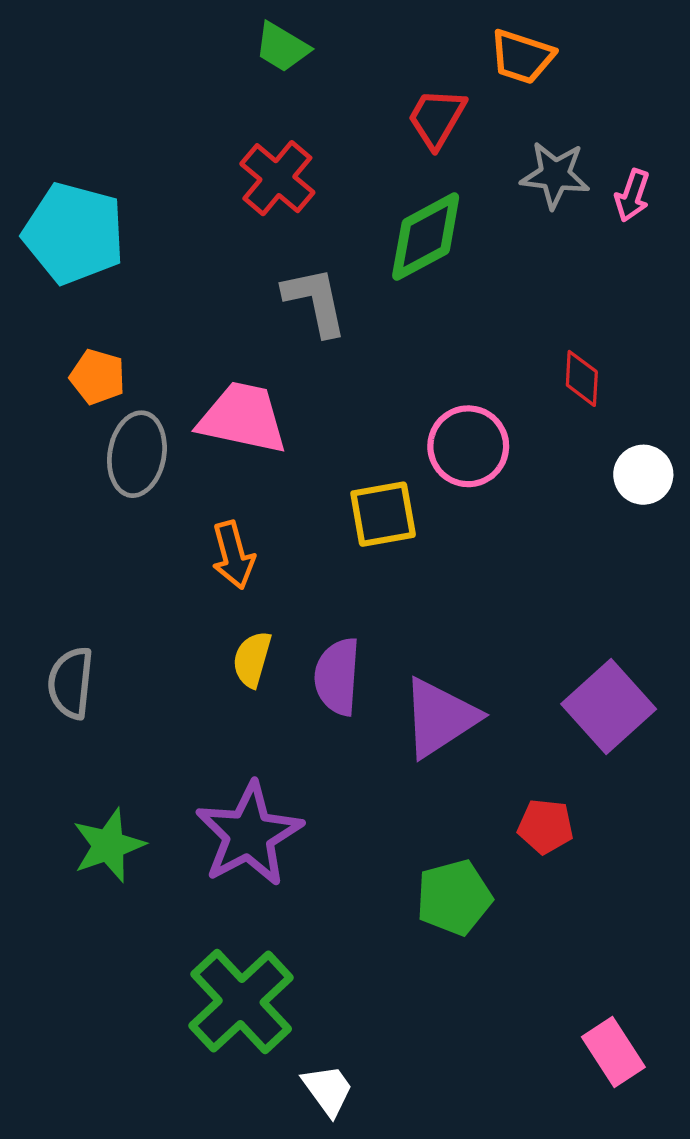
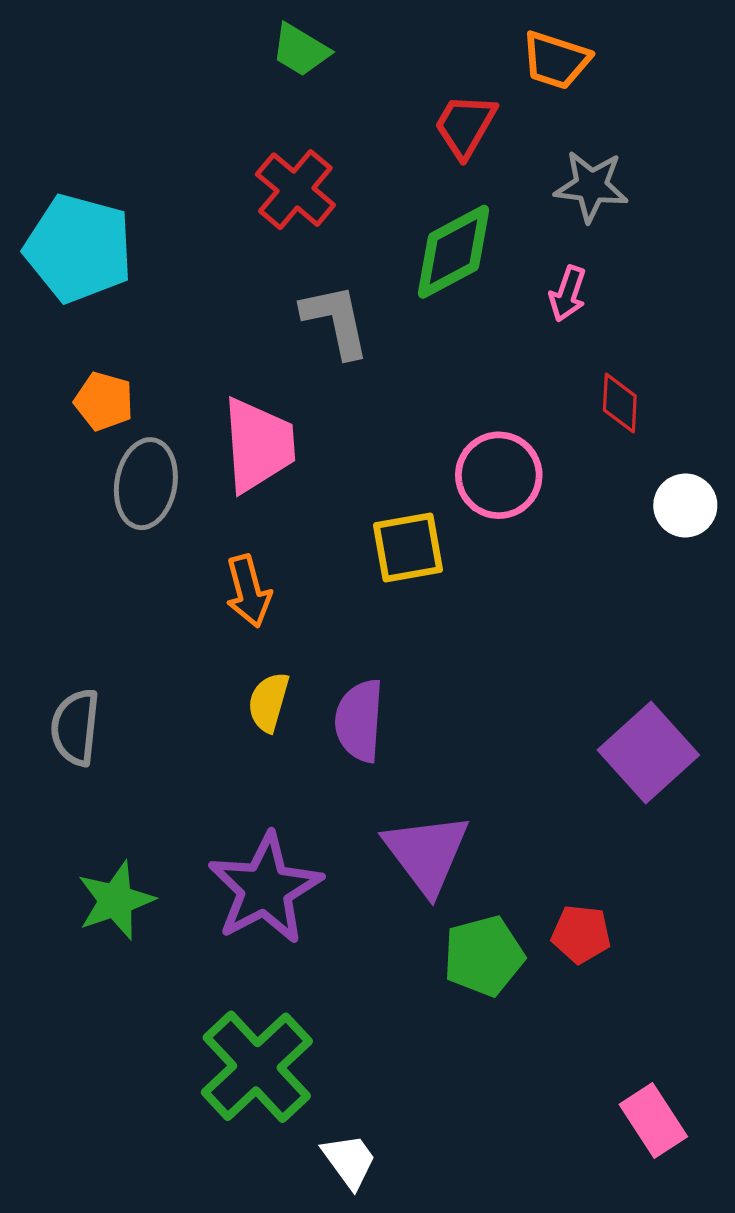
pink arrow: (632, 195) -> (568, 294), moved
pink trapezoid: (243, 418) -> (258, 445), turned 74
purple triangle: (440, 718) -> (427, 853), moved, turned -34
red pentagon: (546, 826) -> (581, 934), moved

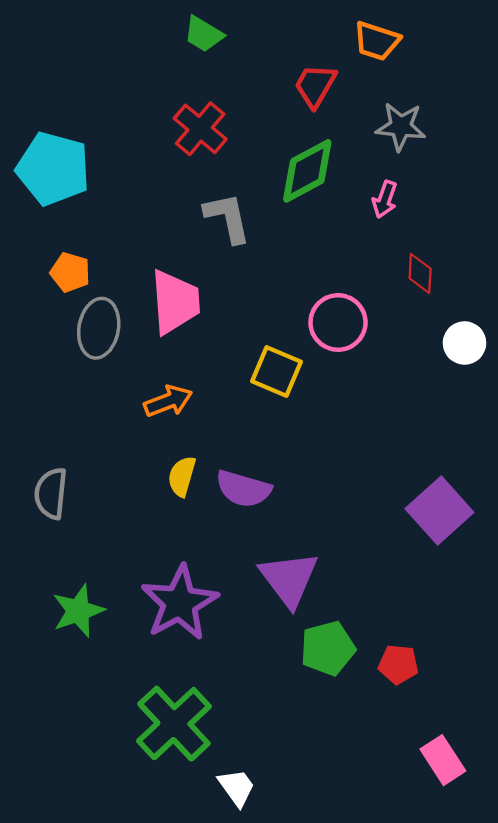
yellow square: (408, 547) -> (276, 371), turned 33
orange arrow: (248, 591) -> (168, 401), turned -96
purple semicircle: (359, 721) -> (243, 489), turned -78
red pentagon: (581, 934) -> (398, 664), moved

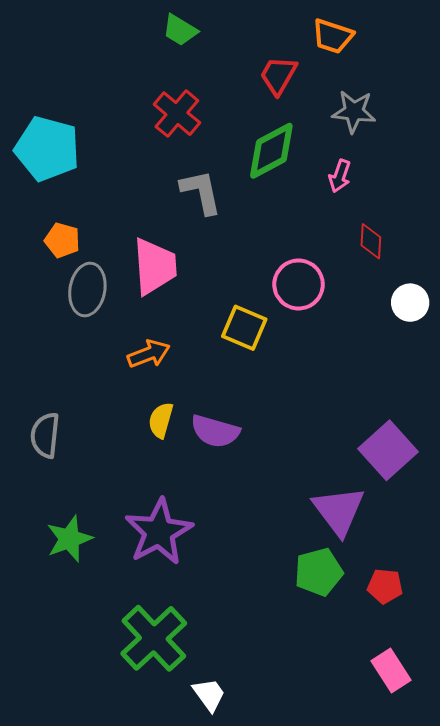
purple triangle: (289, 579) -> (339, 511), moved
green pentagon: (328, 648) -> (319, 572), moved
red pentagon: (398, 664) -> (385, 586), moved

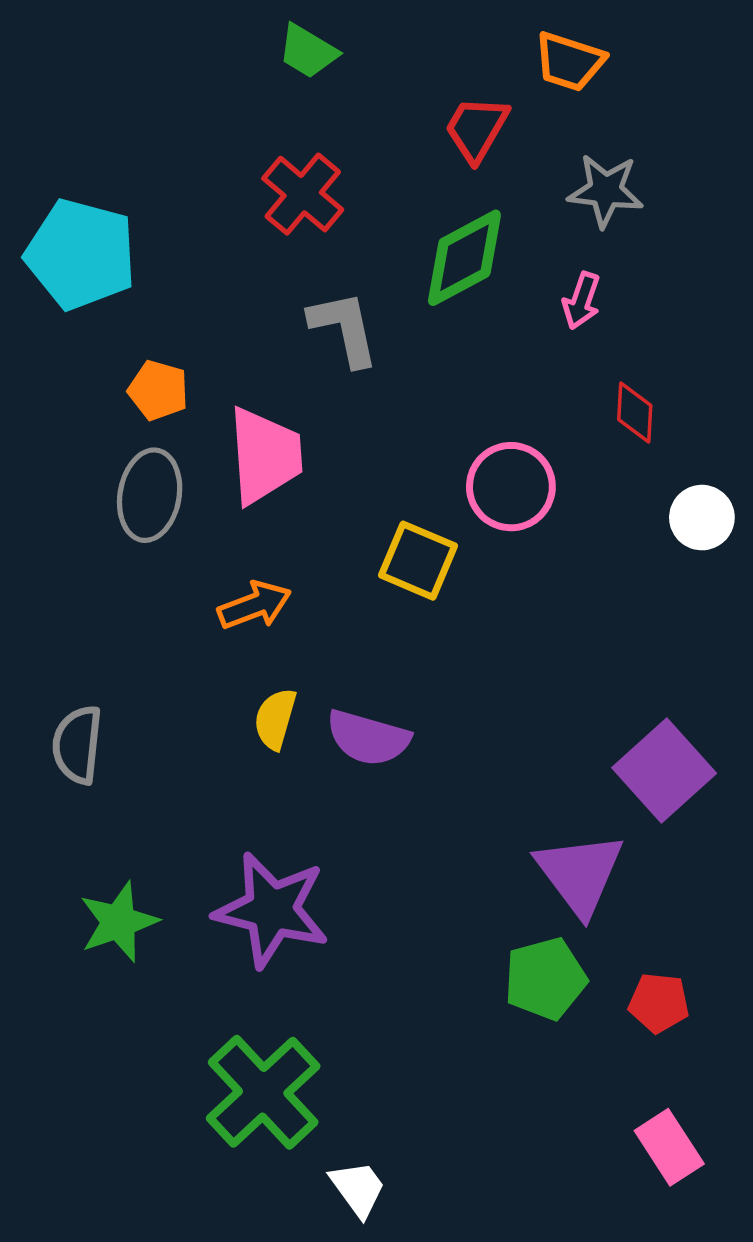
orange pentagon: (62, 240) -> (158, 390), moved
purple star: (159, 532) -> (272, 910), turned -30

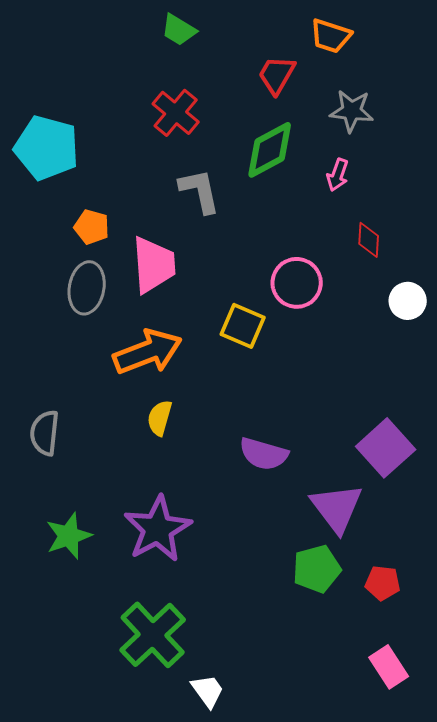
orange arrow: (255, 605) -> (148, 352), size x1.6
purple semicircle: (368, 738) -> (264, 454), moved
purple star: (272, 910) -> (158, 529), turned 30

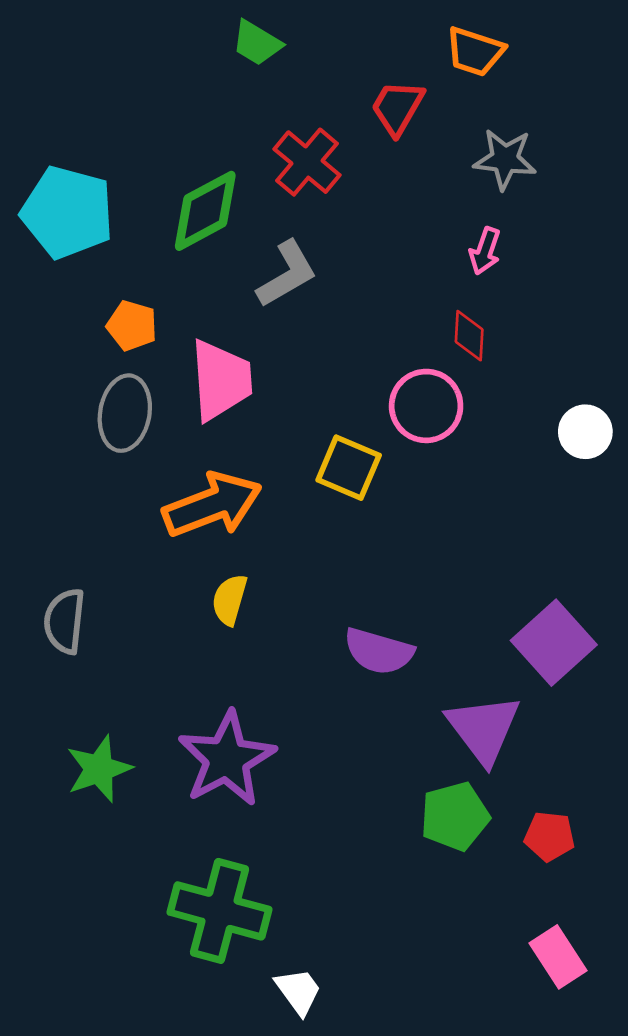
red cross: (176, 113) -> (307, 162), moved
green diamond: (270, 150) -> (205, 211), moved
gray L-shape: (200, 191) -> (287, 274), turned 72
red diamond: (369, 240) -> (469, 336), moved
green cross: (153, 635) -> (219, 911), turned -32

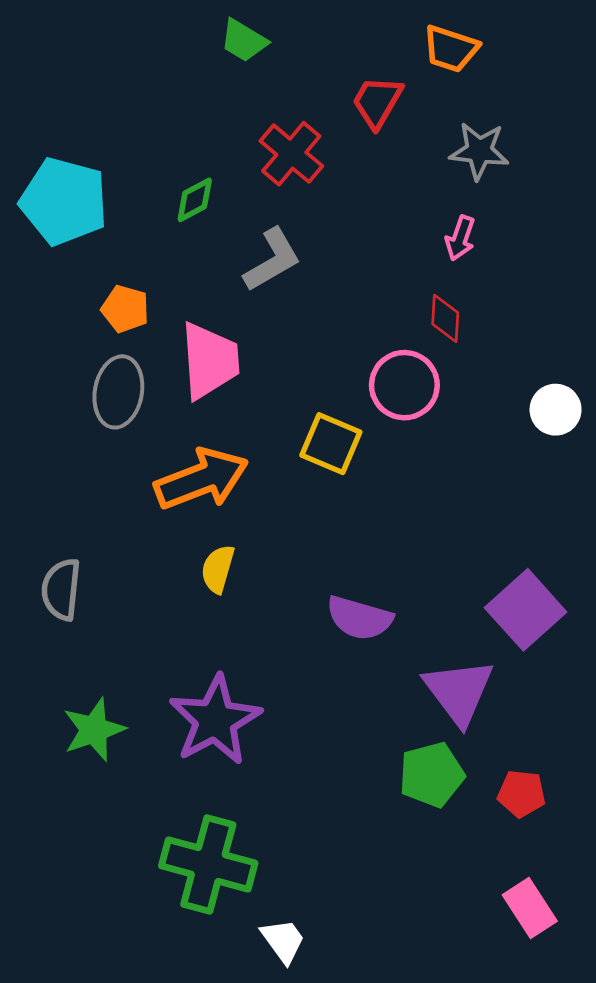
green diamond: (205, 211) -> (195, 200), size x0.6

